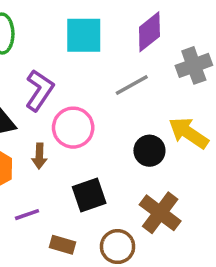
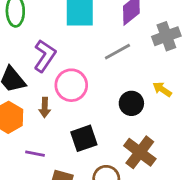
yellow arrow: (189, 133) -> (162, 89), size x0.6
purple line: (27, 215) -> (35, 154), turned 30

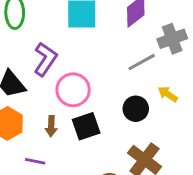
gray line: (117, 52) -> (142, 62), moved
brown arrow: (45, 108) -> (51, 126), moved
black square: (84, 138) -> (86, 126), moved

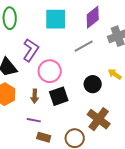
gray line: (142, 62) -> (84, 46), moved
purple line: (35, 161) -> (34, 120), moved

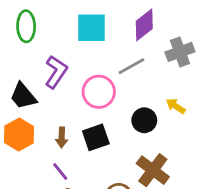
pink circle: (50, 71) -> (99, 92), moved
purple line: (34, 120) -> (60, 172), turned 40

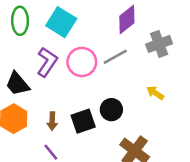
cyan square: (92, 28) -> (61, 22), moved, turned 32
pink circle: (99, 92) -> (82, 62), moved
black circle: (144, 120) -> (111, 110), moved

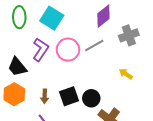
black circle: (111, 110) -> (91, 98), moved

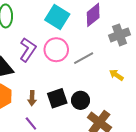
cyan square: (52, 18) -> (57, 17), moved
gray line: (94, 46) -> (84, 58), moved

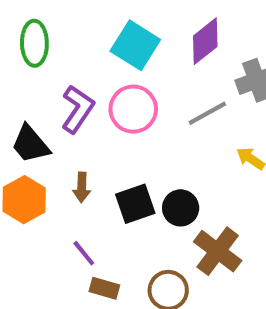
gray line: (84, 58) -> (207, 113), moved
brown arrow: (32, 98) -> (82, 187), moved

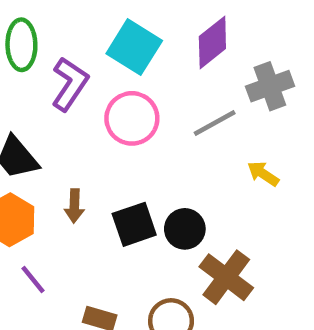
purple L-shape: (78, 109) -> (70, 84), moved
purple line: (84, 253) -> (33, 280), moved

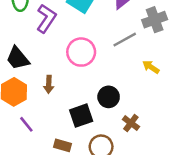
pink circle: (132, 118) -> (81, 52), moved
black square: (134, 224) -> (81, 116), moved
brown cross: (226, 277) -> (131, 123), size x0.6

